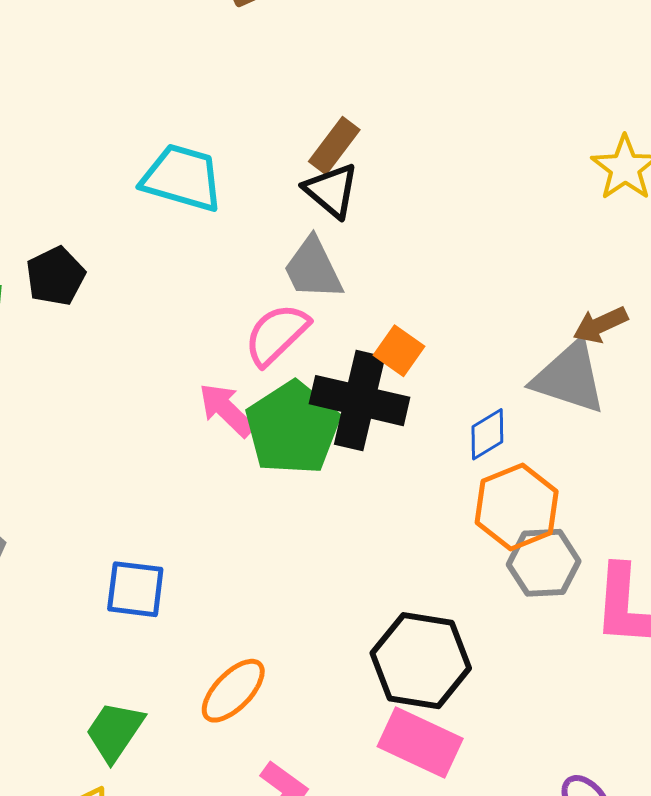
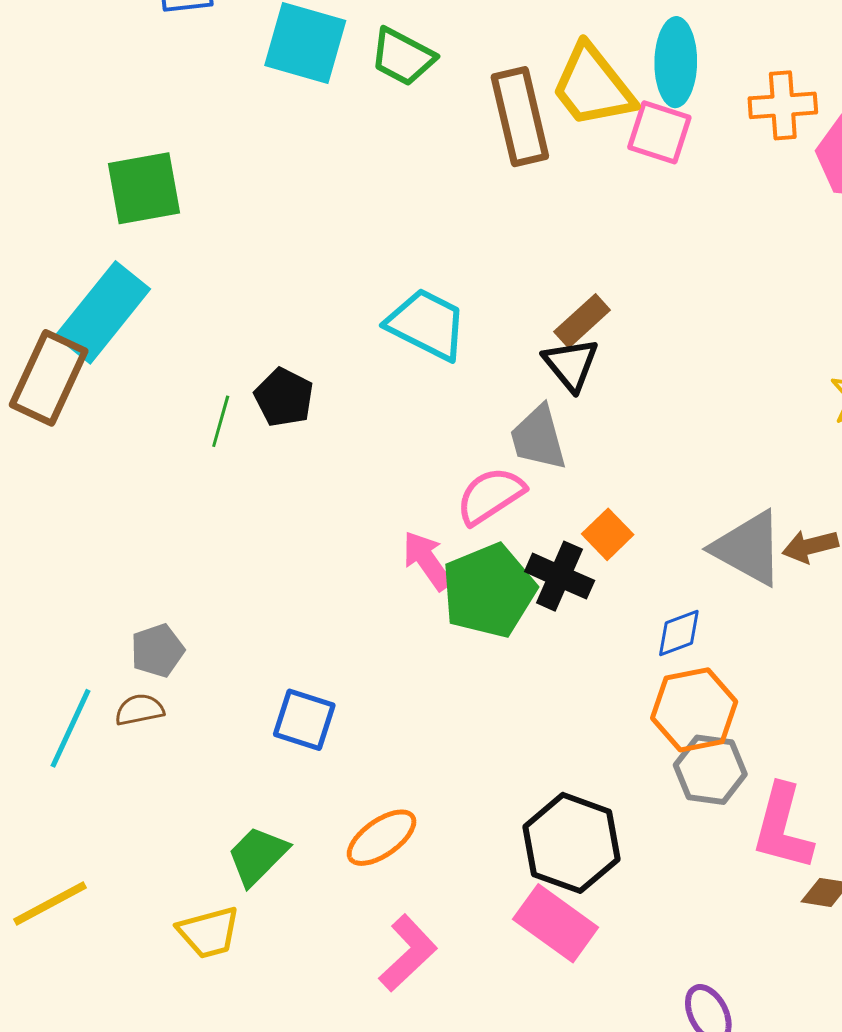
black pentagon: (56, 276) -> (284, 397), turned -30
gray triangle: (569, 378) -> (748, 548), moved
black cross: (360, 401) -> (560, 576), size x0.7

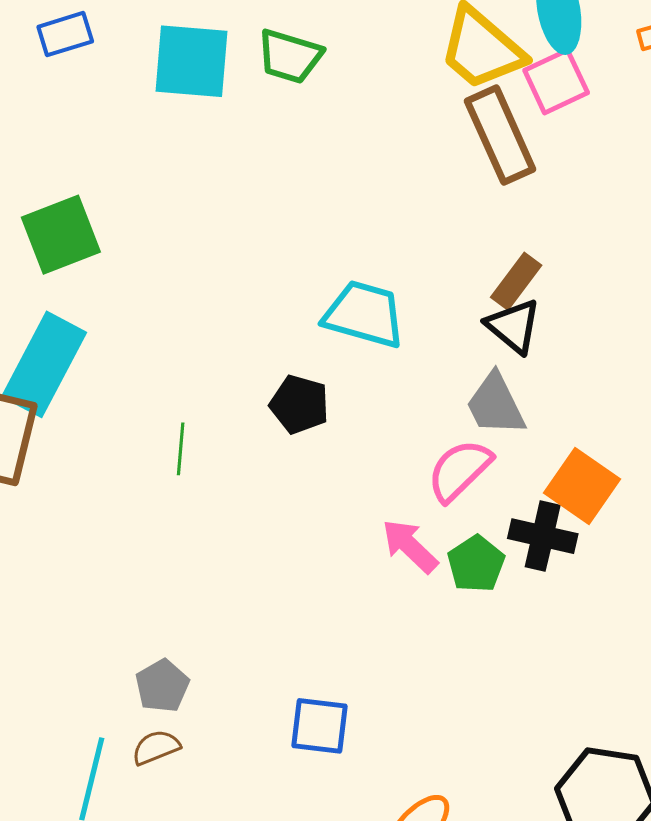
brown rectangle: (520, 117) -> (500, 135), moved
pink square: (659, 132) -> (556, 82), turned -32
black pentagon: (284, 397) -> (299, 404), moved
orange square: (608, 534) -> (582, 486), size x1.5
green pentagon: (489, 591) -> (476, 564), size x0.6

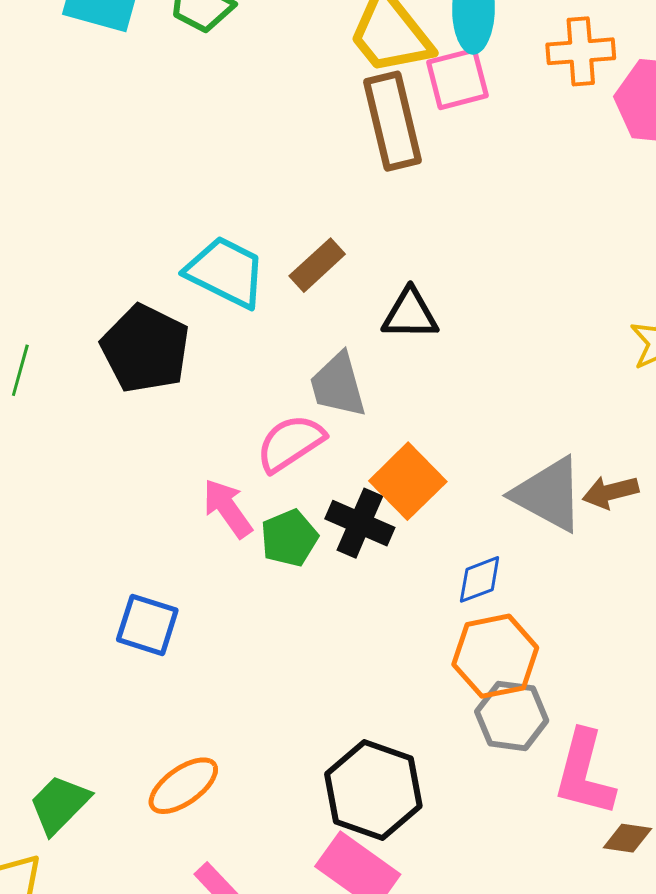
brown rectangle: (516, 281) -> (317, 265), moved
black triangle: (513, 326) -> (410, 314), moved, turned -50
black pentagon: (299, 404) -> (145, 349), size x1.5
blue square: (320, 726) -> (147, 625), moved

